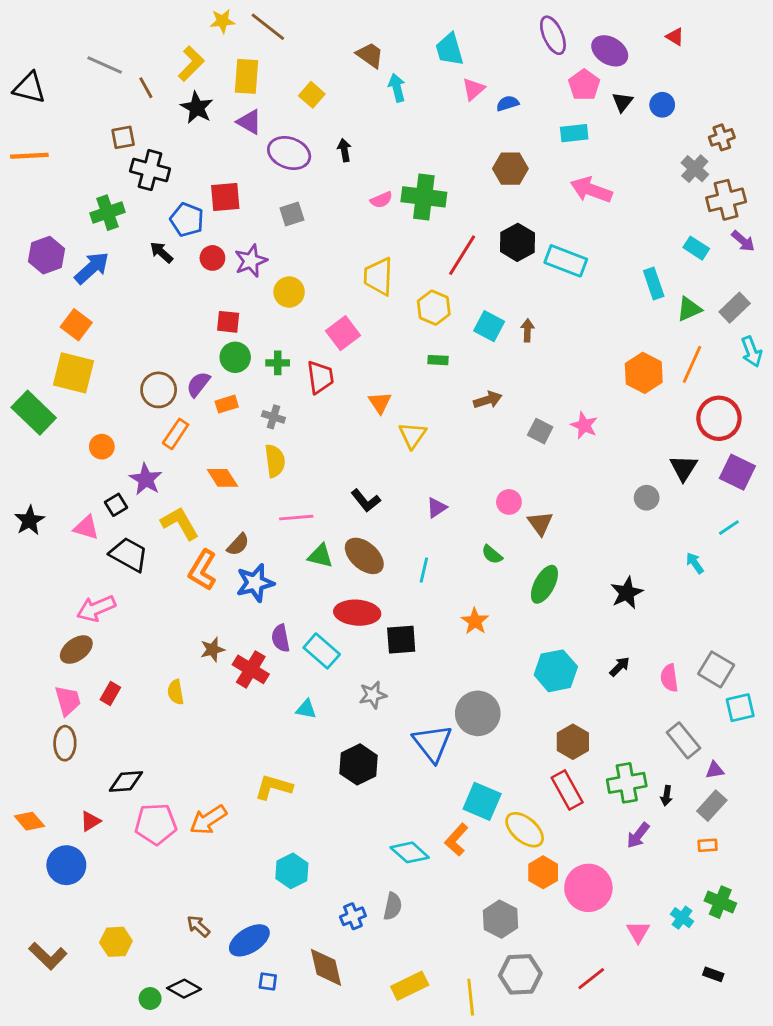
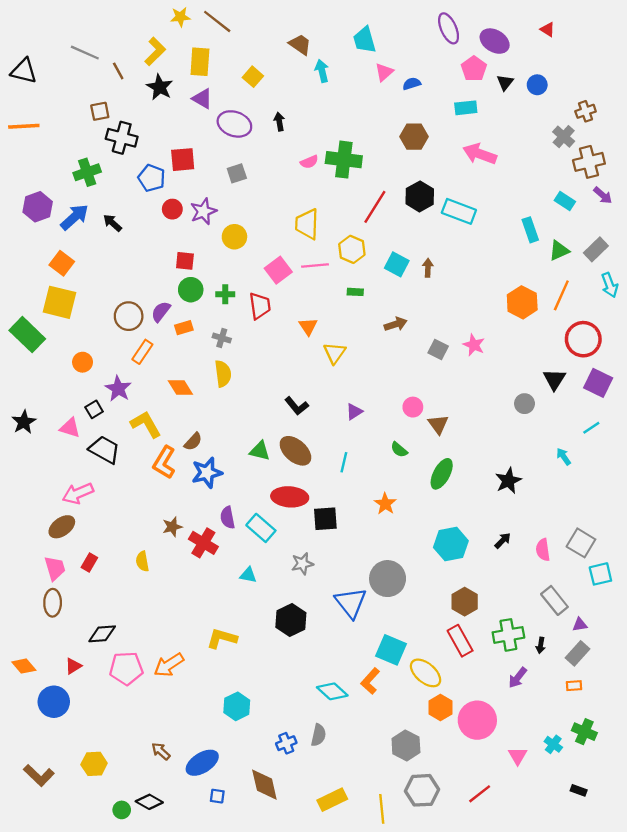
black arrow: (161, 252) -> (112, 223), moved
pink line: (296, 518) -> (315, 265), moved

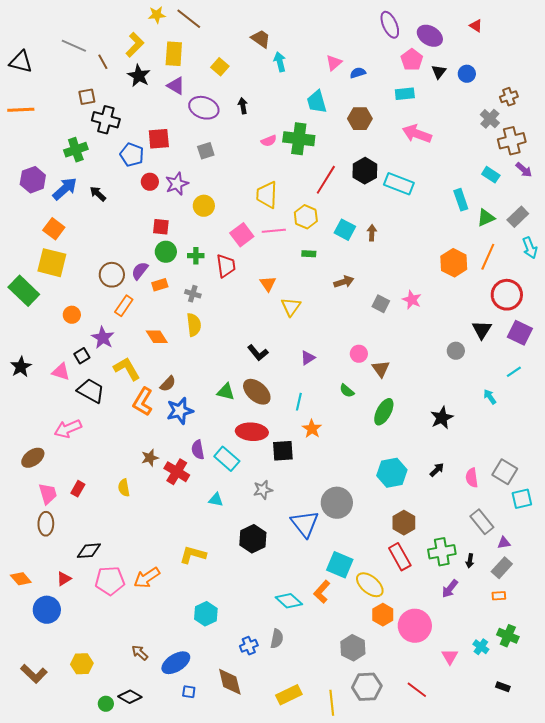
cyan trapezoid: (365, 40) -> (317, 102), moved
orange star: (385, 504) -> (312, 429), moved
brown ellipse: (62, 527) -> (33, 458), moved
red line: (480, 794) -> (417, 690), turned 75

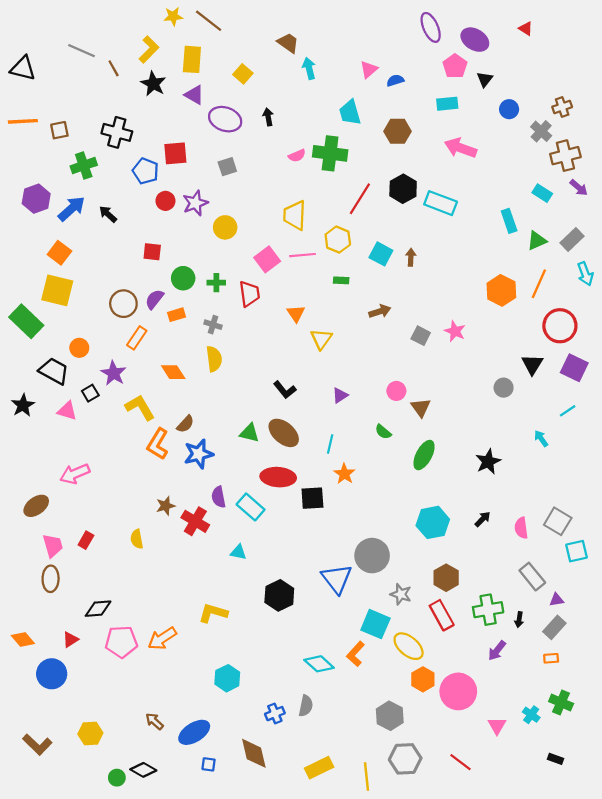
blue circle: (467, 74) -> (509, 109), moved
brown square: (87, 97) -> (59, 130), moved
red square: (161, 227) -> (152, 252), moved
black trapezoid: (91, 391) -> (54, 371), moved
gray star: (263, 490) -> (401, 594), moved, turned 30

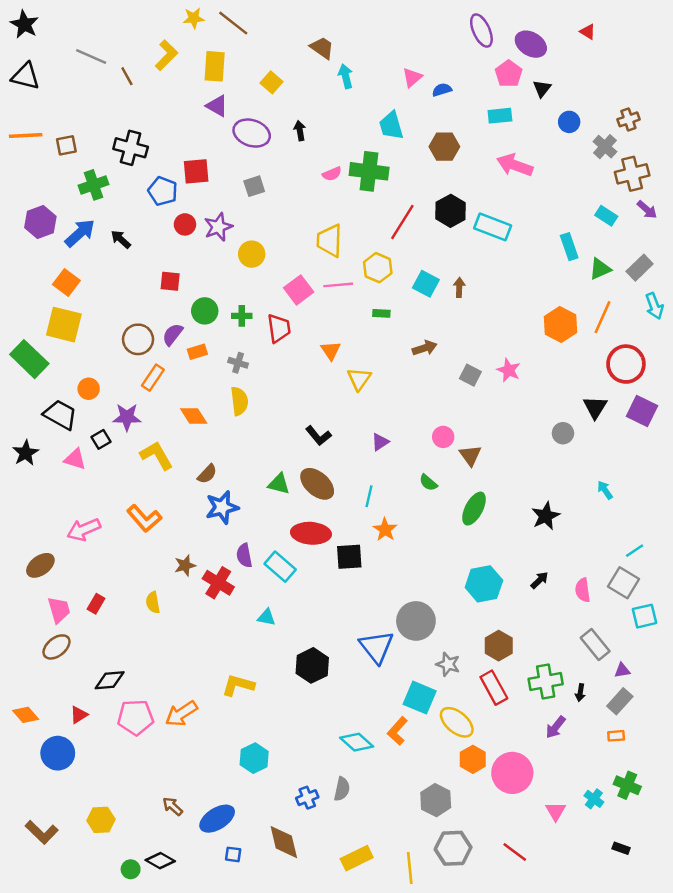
black star: (153, 84) -> (24, 24), moved
purple star: (114, 373) -> (127, 417), turned -30
cyan line: (568, 411) -> (635, 551), moved
orange L-shape: (158, 444) -> (144, 518), moved, turned -72
brown ellipse: (51, 579) -> (56, 647), turned 50

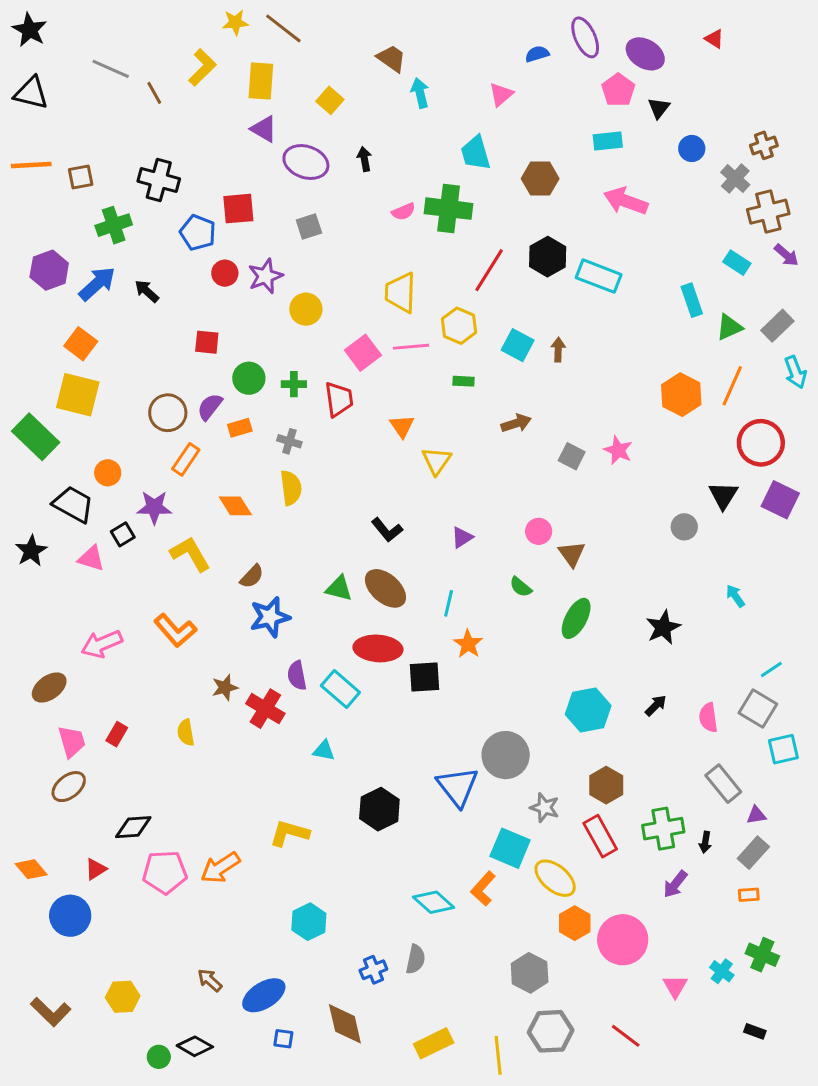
blue semicircle: (442, 90) -> (537, 54), moved

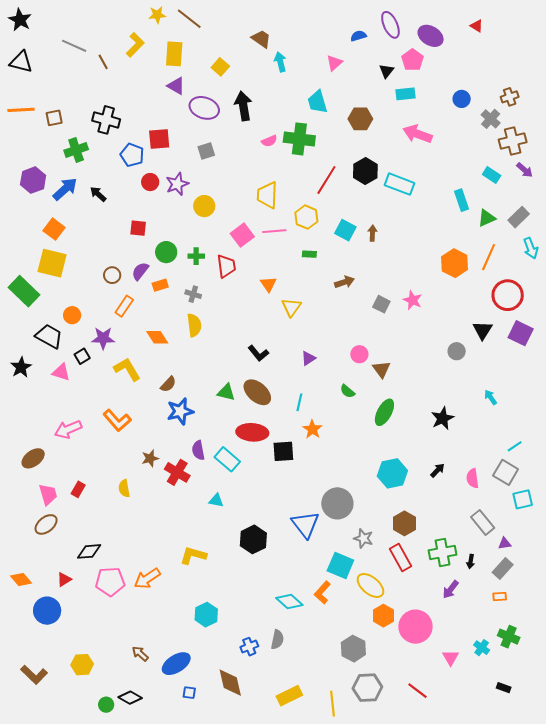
black triangle: (659, 108) -> (386, 71), moved
black arrow: (364, 159) -> (243, 106), size x1.8
brown circle: (168, 413) -> (112, 275), size x0.7

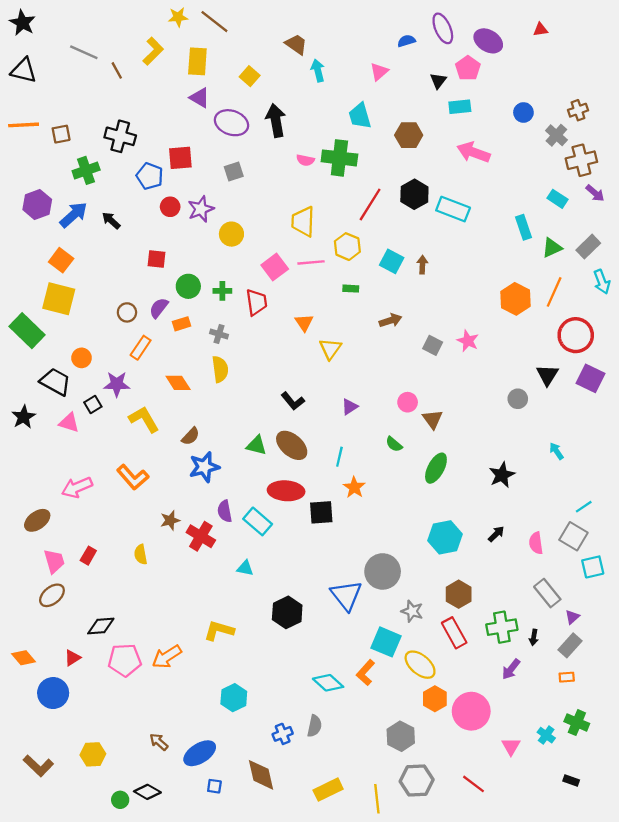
red triangle: (477, 26) -> (541, 30), turned -40
pink semicircle: (269, 141) -> (305, 160), turned 35
purple triangle: (505, 543) -> (572, 617), turned -32

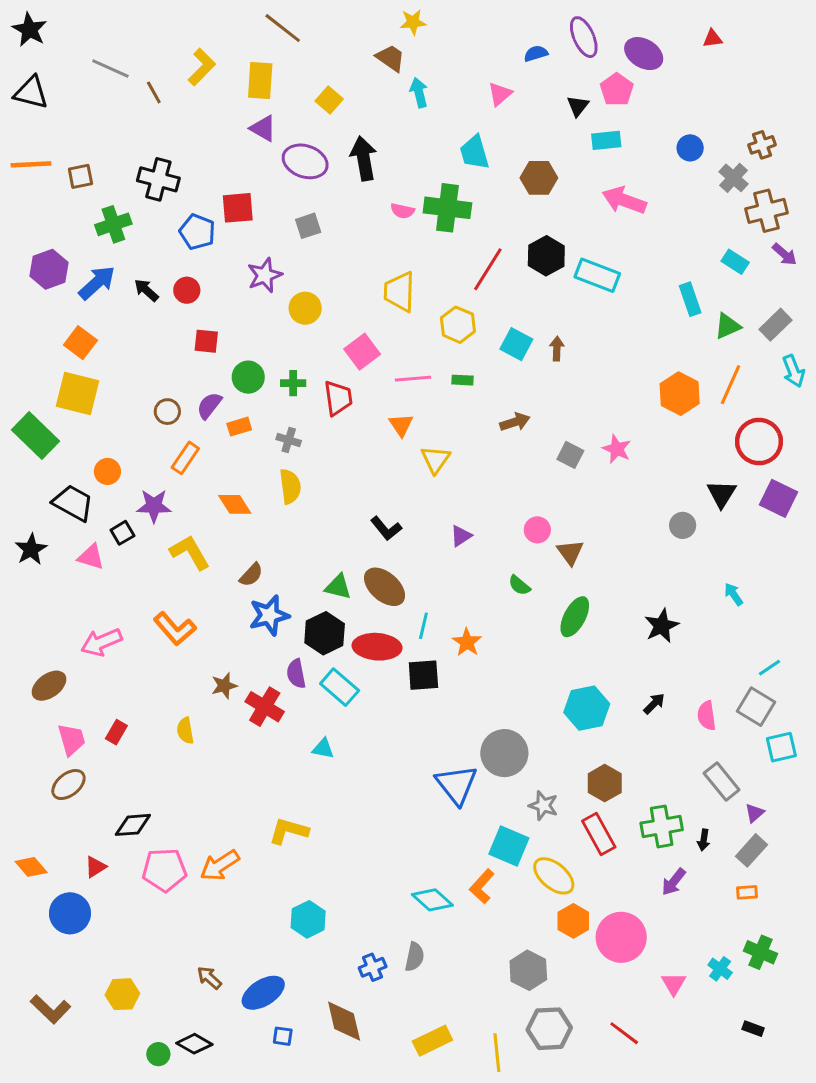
yellow star: (178, 17) -> (413, 22), moved
red circle: (170, 207) -> (187, 290), moved
pink line: (311, 262) -> (413, 379), moved
cyan line: (339, 457) -> (423, 626), moved
black hexagon: (287, 612) -> (325, 633), moved

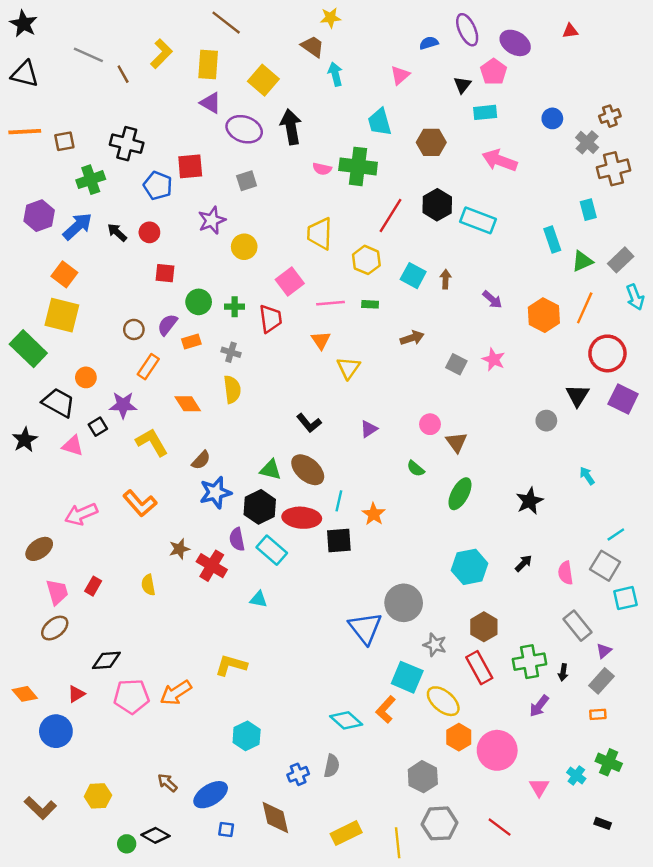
yellow square: (329, 100) -> (263, 80), size x1.4
purple arrow: (784, 254) -> (492, 299), moved
cyan rectangle: (735, 262) -> (588, 210), turned 42

